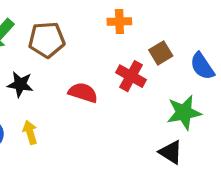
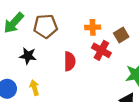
orange cross: (119, 22) -> (93, 27), moved
red semicircle: (83, 93) -> (70, 61), turned 72

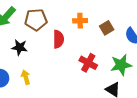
red cross: (101, 50) -> (88, 63), moved
red semicircle: (70, 61) -> (58, 39), moved

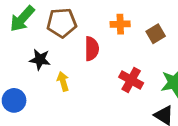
yellow arrow: (26, 77) -> (63, 81), moved

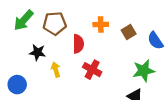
red cross: (131, 80) -> (92, 70), moved

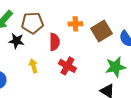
brown square: (129, 32) -> (101, 31), size x1.5
black star: (38, 52) -> (16, 41), moved

